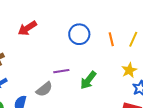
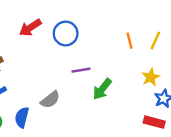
blue circle: (79, 34) -> (66, 33), moved
purple line: (61, 71) -> (81, 70), moved

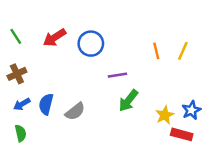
purple line: (81, 70) -> (117, 75), moved
yellow star: (151, 77) -> (165, 115), moved
blue semicircle: (22, 117) -> (46, 104), moved

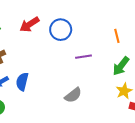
green arrow: (128, 101) -> (121, 66), moved
gray semicircle: (75, 111) -> (73, 95), moved

